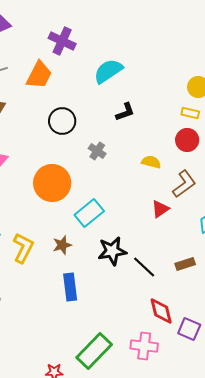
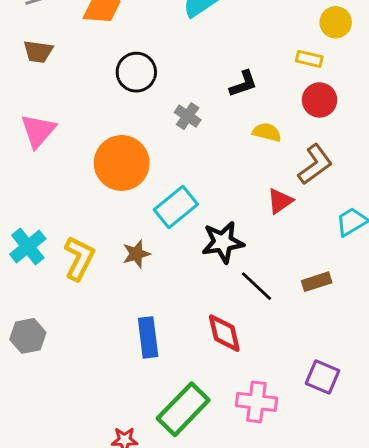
black L-shape: (125, 112) -> (243, 84), moved
yellow rectangle: (190, 113) -> (309, 59), moved
black star: (112, 251) -> (223, 242), moved
blue rectangle: (70, 287) -> (148, 337), moved
red diamond: (161, 311) -> (224, 333), moved

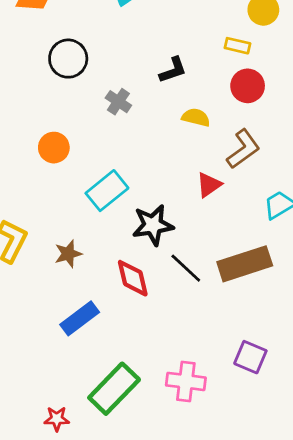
orange circle: (122, 163) -> (54, 148), size x0.6
brown star: (136, 254) -> (68, 254), moved
brown rectangle: (317, 282) -> (245, 264), size x1.8
red diamond: (224, 333) -> (133, 278), moved
blue rectangle: (148, 337) -> (80, 318), turned 60

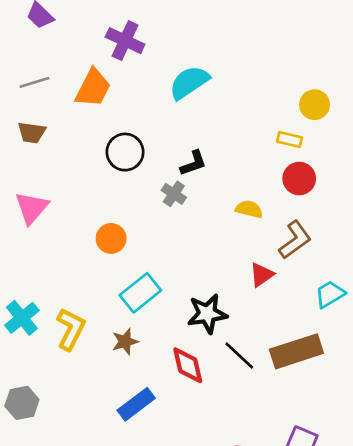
black L-shape: (173, 70) -> (193, 163), moved
cyan rectangle: (107, 191) -> (140, 293), moved

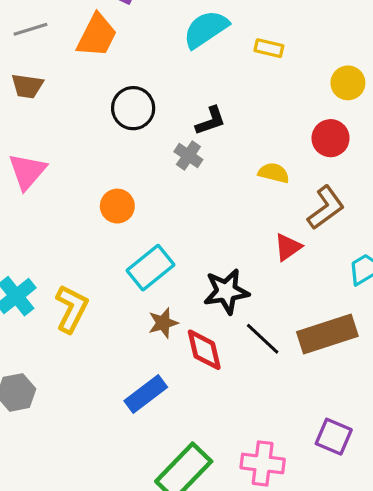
yellow circle: (315, 105) -> (348, 83), moved
yellow rectangle: (289, 140) -> (269, 48), moved
brown star: (125, 342) -> (163, 323), moved

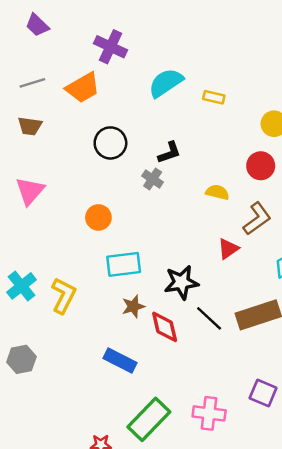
orange trapezoid: (97, 36) -> (83, 88), turned 33
cyan rectangle: (150, 268) -> (124, 264), turned 32
blue rectangle: (146, 394) -> (120, 361), turned 64

